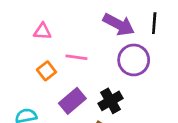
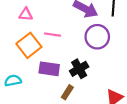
orange square: (46, 71) -> (29, 45), size x1.6
purple rectangle: (72, 101) -> (49, 69), turned 48

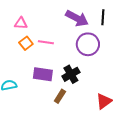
orange square: (29, 45) -> (26, 43), moved, size x0.6

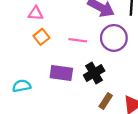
pink line: (46, 42) -> (78, 40), moved
brown rectangle: (60, 96) -> (106, 101), moved

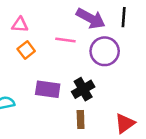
pink line: (78, 40) -> (65, 40), moved
brown rectangle: (106, 101) -> (81, 120), moved, turned -35

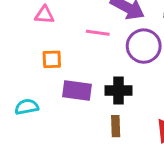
orange square: (26, 50) -> (52, 59), moved, turned 36
black cross: (83, 89) -> (119, 90), turned 30

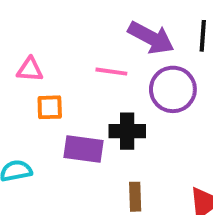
pink triangle: (44, 15) -> (30, 70), moved
black cross: (119, 90) -> (127, 131), moved

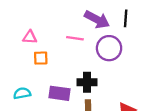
black cross: (127, 131) -> (87, 82), moved
purple rectangle: (83, 149) -> (59, 93), moved

